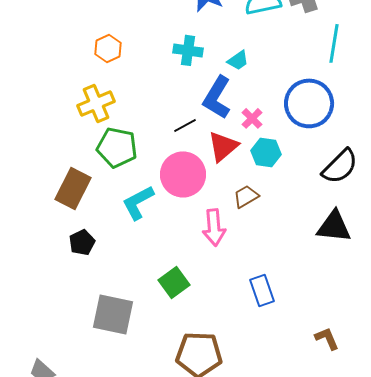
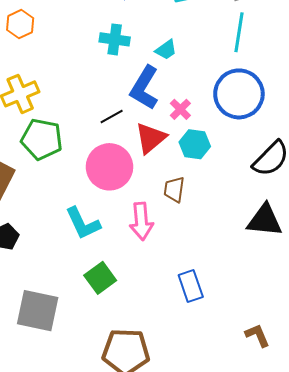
cyan line: (334, 43) -> (239, 32), moved
orange hexagon: (108, 48) -> (20, 24), moved
brown trapezoid: (246, 196) -> (174, 189), turned -52
cyan L-shape: (138, 202) -> (83, 223), moved, turned -87

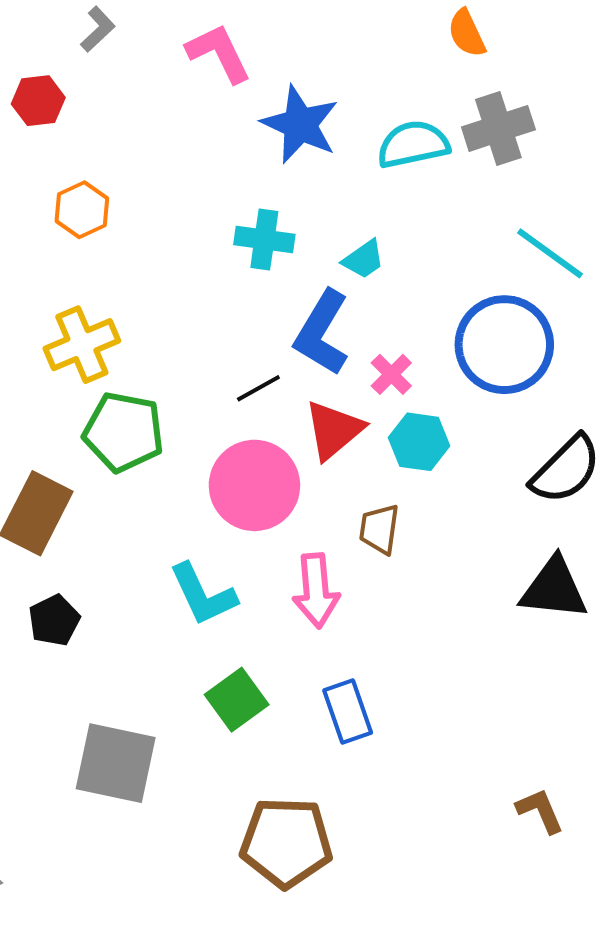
cyan line: (239, 32) -> (550, 253), moved, turned -63
blue rectangle: (191, 286) -> (348, 712), moved

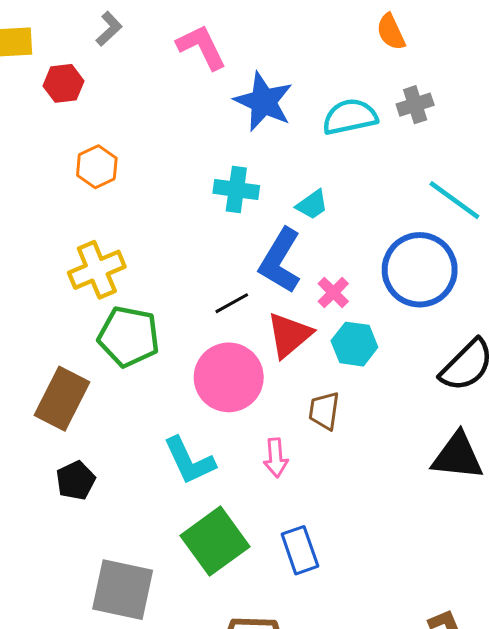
gray cross: (498, 128) -> (415, 105), size x0.7
pink arrow: (316, 591) -> (276, 458), size x0.7
green square: (237, 700) -> (215, 541), size x1.4

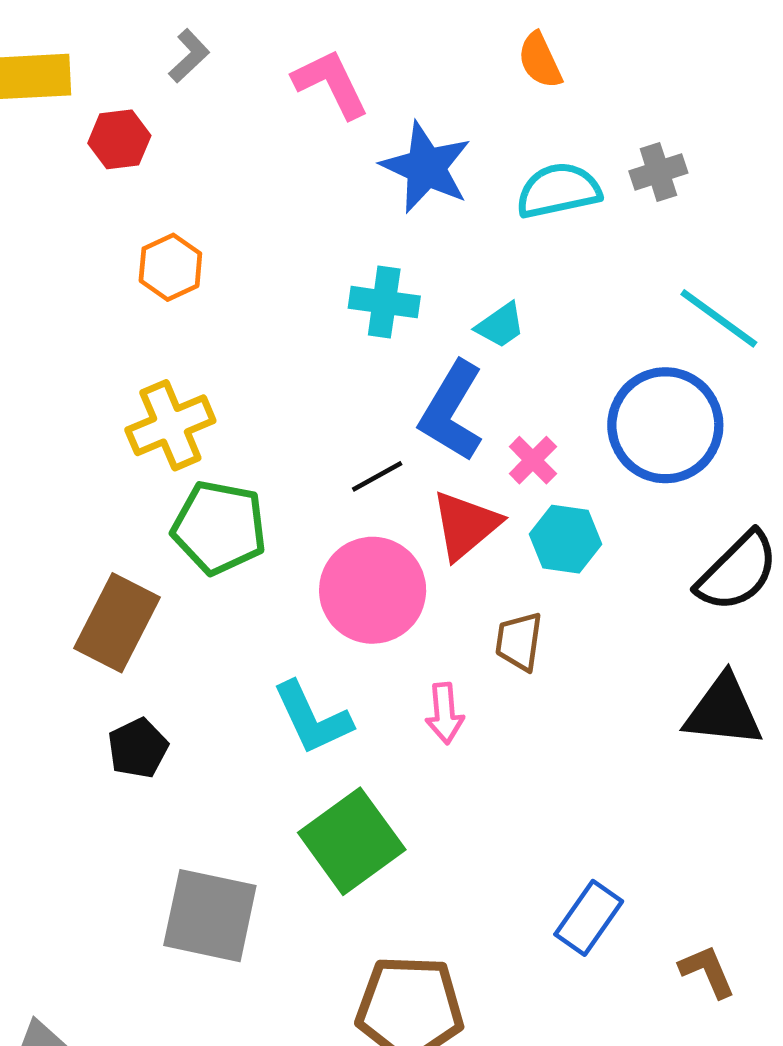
orange semicircle: (391, 32) -> (540, 60), moved
blue rectangle: (300, 550) -> (589, 918), moved, turned 54

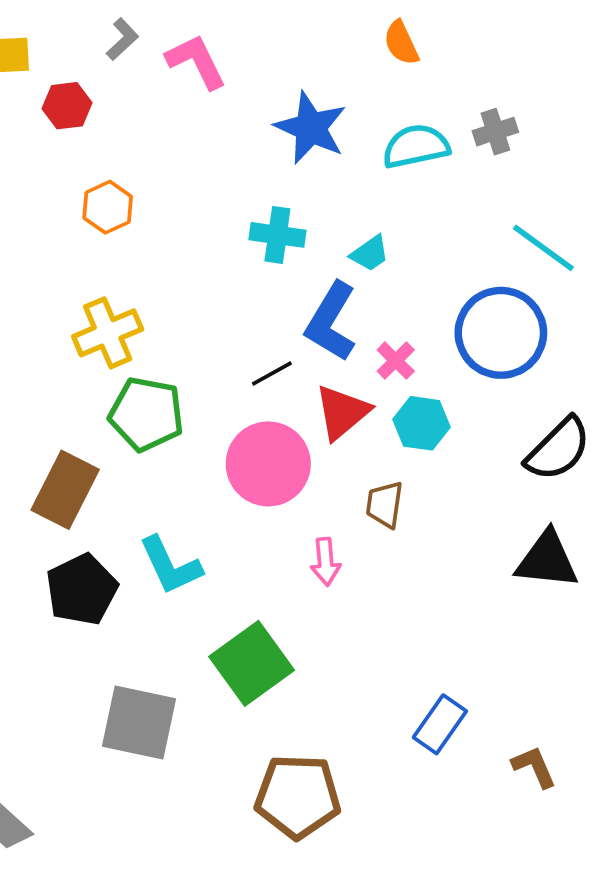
pink L-shape: (331, 84) -> (196, 61), moved
cyan L-shape: (312, 718) -> (170, 565), moved
black pentagon: (138, 748) -> (82, 589), size x1.5

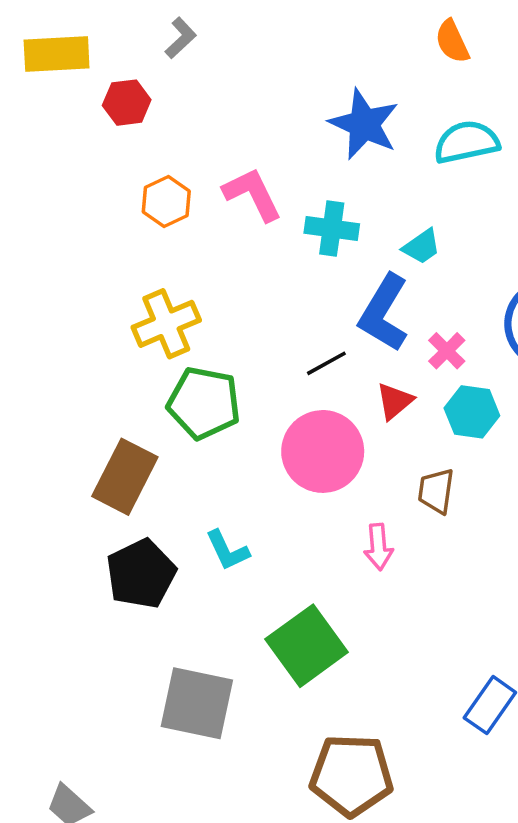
pink L-shape: (196, 61) -> (253, 194), moved
red triangle: (342, 412) -> (395, 401), size x0.7
cyan L-shape: (170, 565) -> (227, 550), size x0.7

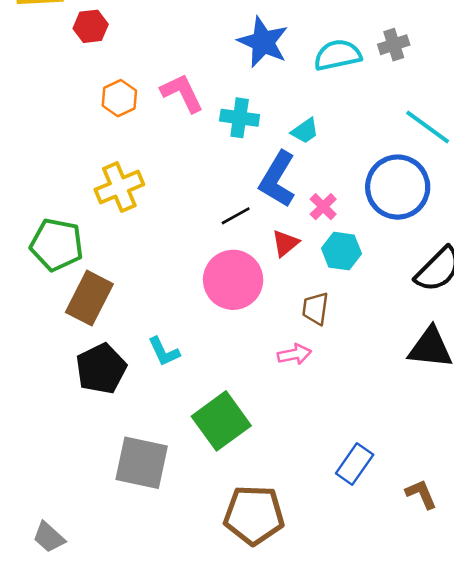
green pentagon: (204, 403) -> (57, 245), moved
pink arrow: (378, 547) -> (294, 354), moved, turned -96

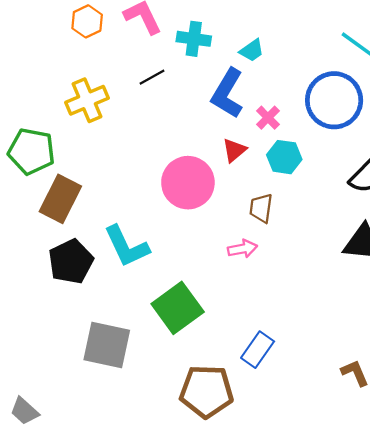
black line: (236, 216) -> (152, 77), moved
cyan L-shape: (164, 352) -> (126, 246), size x1.6
blue rectangle: (355, 464) -> (258, 350), moved

